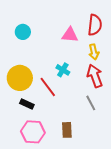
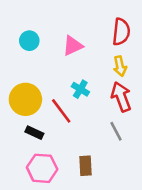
pink triangle: (70, 35) -> (73, 46), moved, turned -30

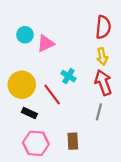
pink triangle: (73, 46) -> (46, 43), moved
gray line: (116, 131) -> (99, 112), turned 42

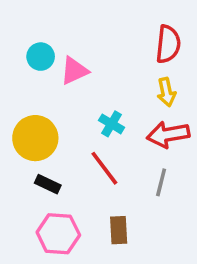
red arrow: (103, 83) -> (168, 135), turned -80
red line: (52, 94) -> (104, 168), moved

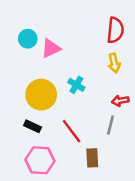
red arrow: (168, 135) -> (120, 101), moved, size x0.6
yellow circle: (35, 138) -> (41, 95), moved
red line: (104, 168) -> (72, 131), moved
brown rectangle: (119, 230) -> (92, 158), moved

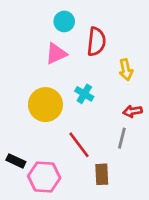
red semicircle: (115, 30) -> (96, 42), moved
cyan circle: (28, 39) -> (64, 21), moved
black rectangle: (33, 126) -> (16, 161), moved

